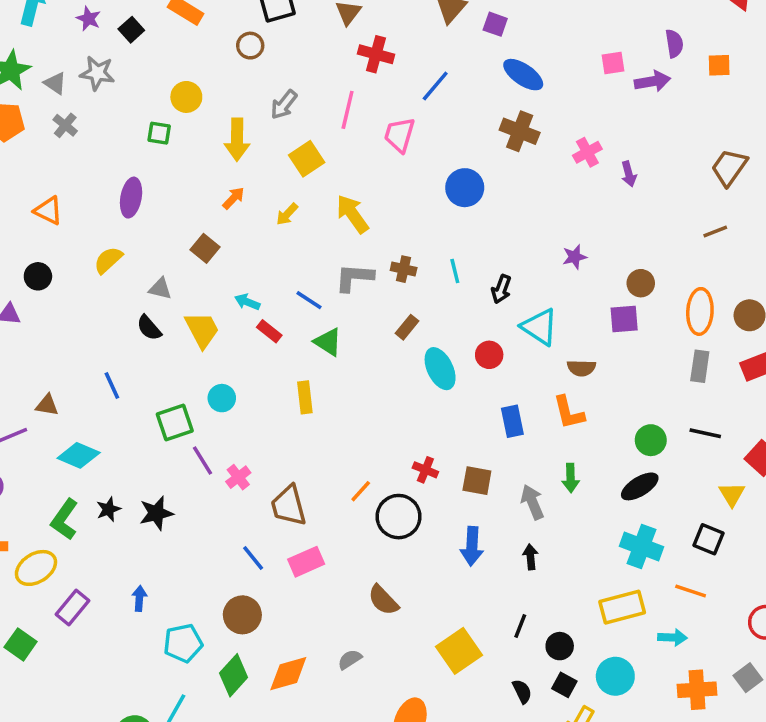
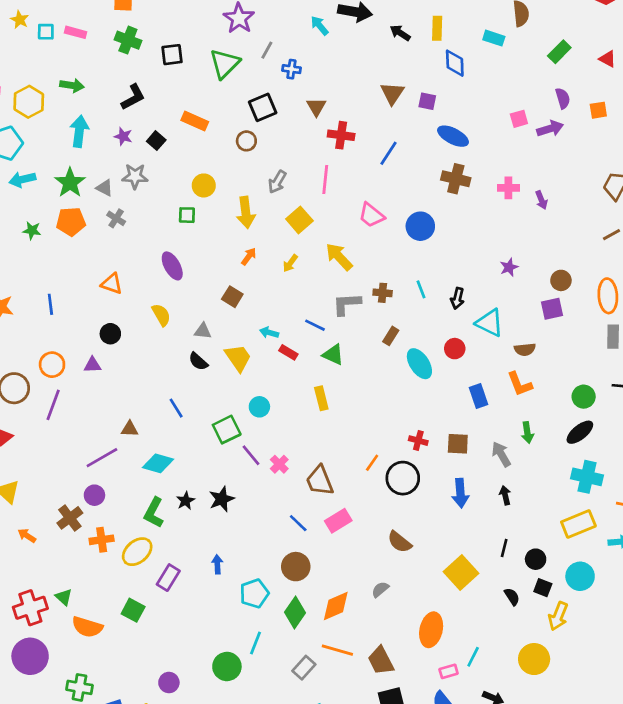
pink trapezoid: (400, 135) -> (371, 215), moved, turned -60
pink cross: (587, 152) -> (508, 188), turned 36
purple ellipse: (131, 198) -> (172, 266), turned -32
yellow semicircle: (108, 260) -> (161, 315), turned 110

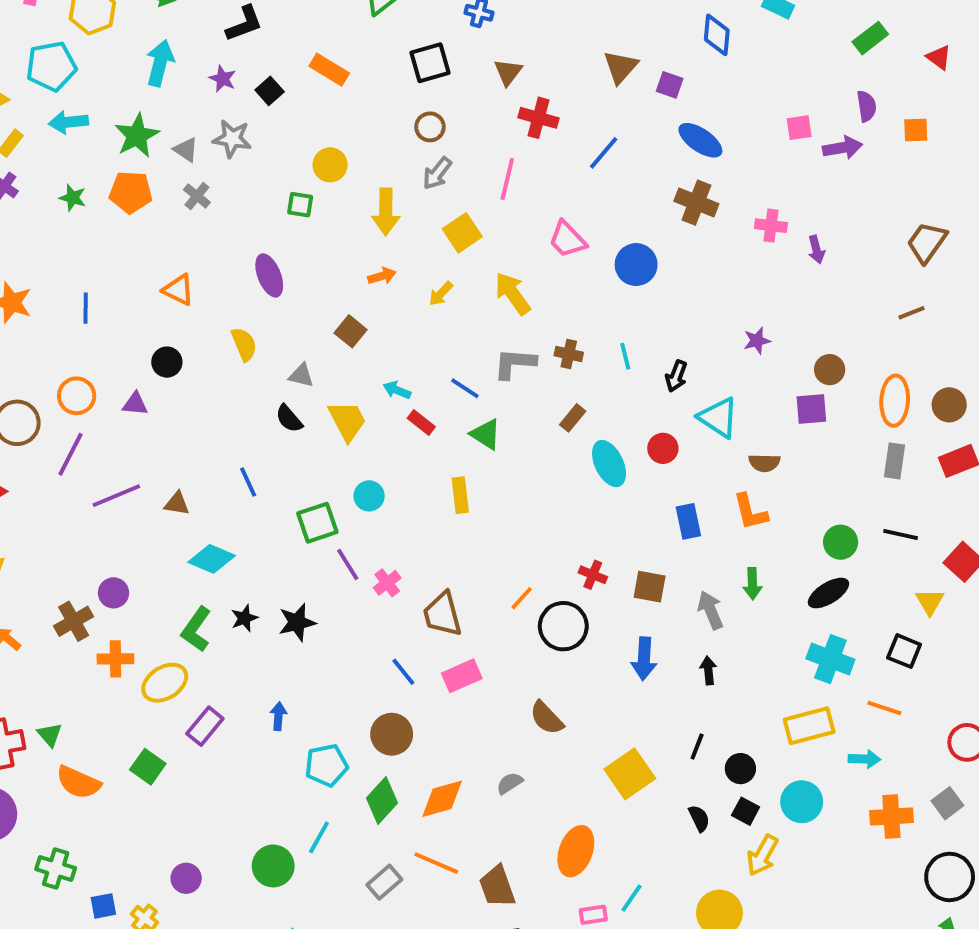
brown circle: (246, 141) -> (430, 127), moved
orange arrow: (249, 256) -> (382, 276), turned 30
purple line: (102, 458) -> (116, 496), moved

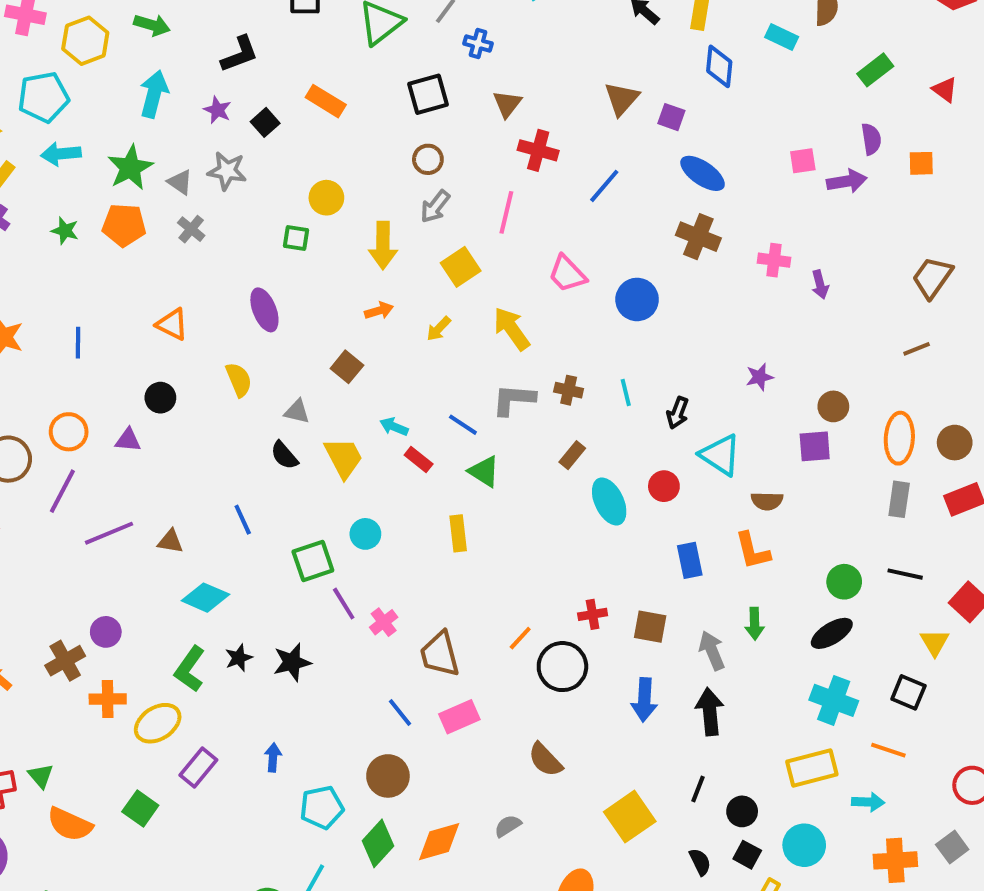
red cross: (593, 575) -> (593, 614), turned -32
black arrow: (708, 670) -> (710, 712), size x1.6

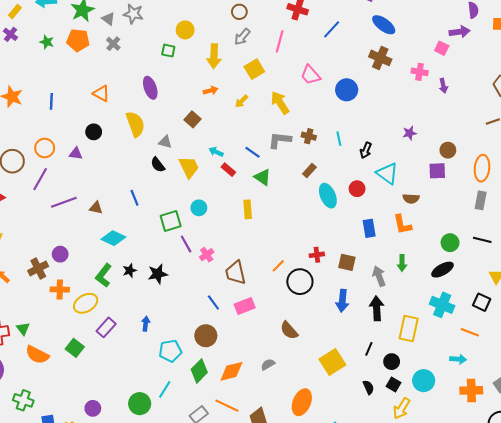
pink square: (803, 161) -> (442, 48), moved, turned 32
yellow semicircle: (239, 380) -> (135, 124), size x1.4
yellow rectangle: (812, 768) -> (409, 328), moved, turned -65

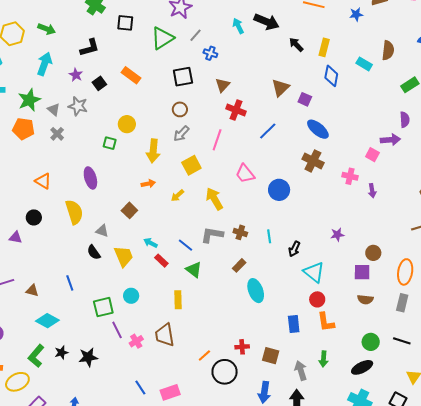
red circle: (357, 189) -> (317, 299), moved
brown semicircle: (411, 199) -> (365, 299), moved
brown trapezoid: (236, 273) -> (165, 335), moved

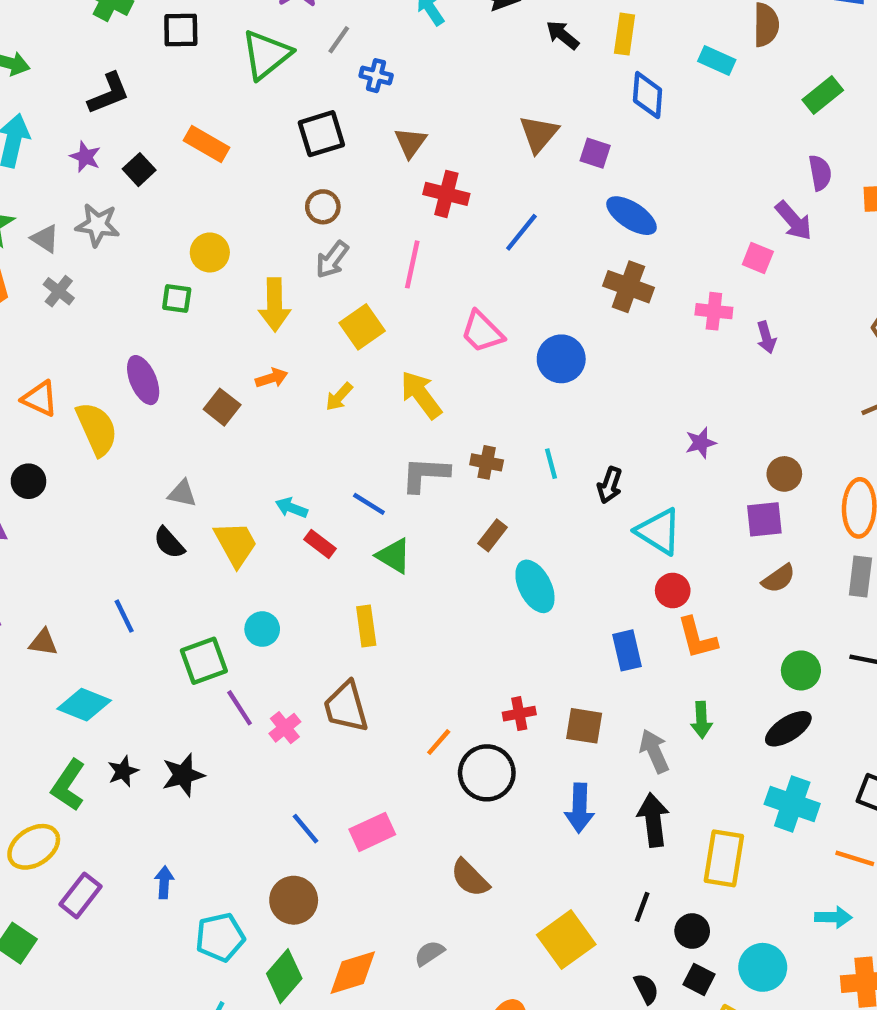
purple arrow: (390, 140) -> (794, 221), turned 60
brown square: (129, 210) -> (222, 407), moved
yellow semicircle: (74, 212) -> (97, 429), moved
brown semicircle: (365, 299) -> (779, 578), turned -35

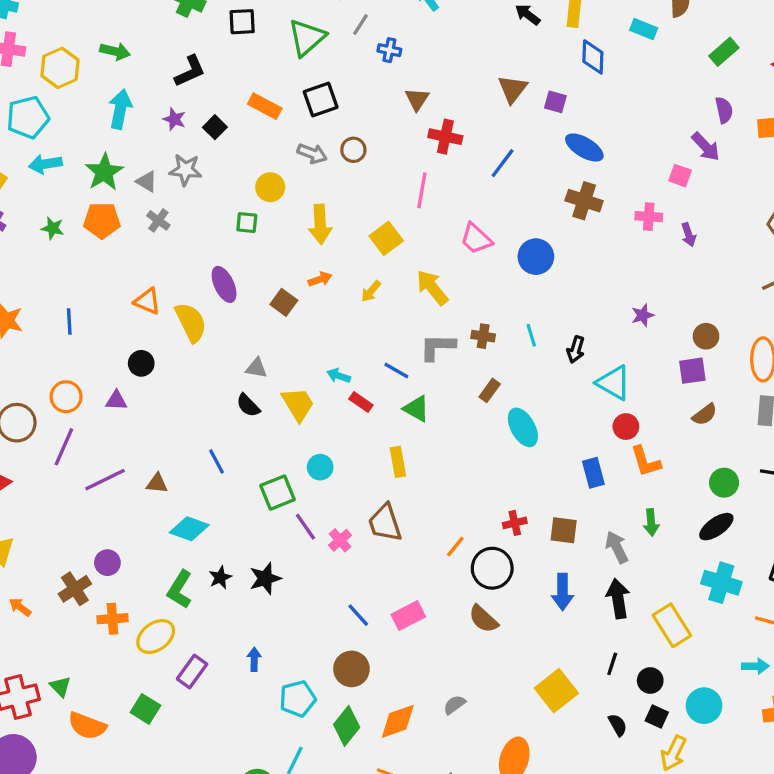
black square: (321, 134) -> (321, 100), moved
gray arrow: (332, 260) -> (312, 153), moved, turned -104
yellow rectangle: (724, 858) -> (672, 625), turned -39
brown semicircle: (470, 878) -> (483, 619), moved

